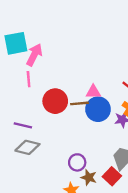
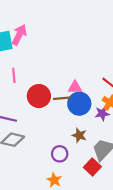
pink arrow: (34, 55) -> (19, 35), moved
brown star: (89, 177) -> (79, 135), moved

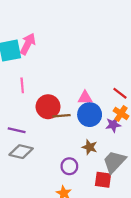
brown line: (62, 98) -> (62, 116), moved
red square: (92, 167) -> (103, 180), turned -35

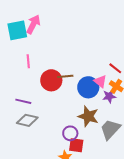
pink triangle: (85, 98) -> (100, 81), moved, turned 40
brown line: (62, 116) -> (65, 76), moved
brown star: (90, 147) -> (88, 116), size x1.5
red square: (103, 180) -> (76, 145), moved

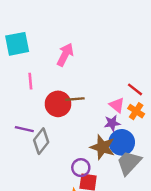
pink arrow: (33, 24) -> (65, 55), moved
blue circle: (88, 87) -> (122, 142), moved
purple star: (109, 96) -> (112, 123), moved
gray diamond: (27, 120) -> (41, 141), moved, turned -65

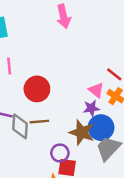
pink arrow: (65, 55) -> (64, 16), moved, turned 140
brown line: (75, 99) -> (39, 122), moved
gray diamond: (41, 141) -> (20, 126), turned -35

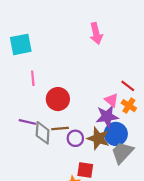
pink arrow: (64, 16) -> (96, 33), moved
purple star: (91, 108) -> (107, 116), size x1.5
purple circle: (60, 153) -> (75, 138), moved

